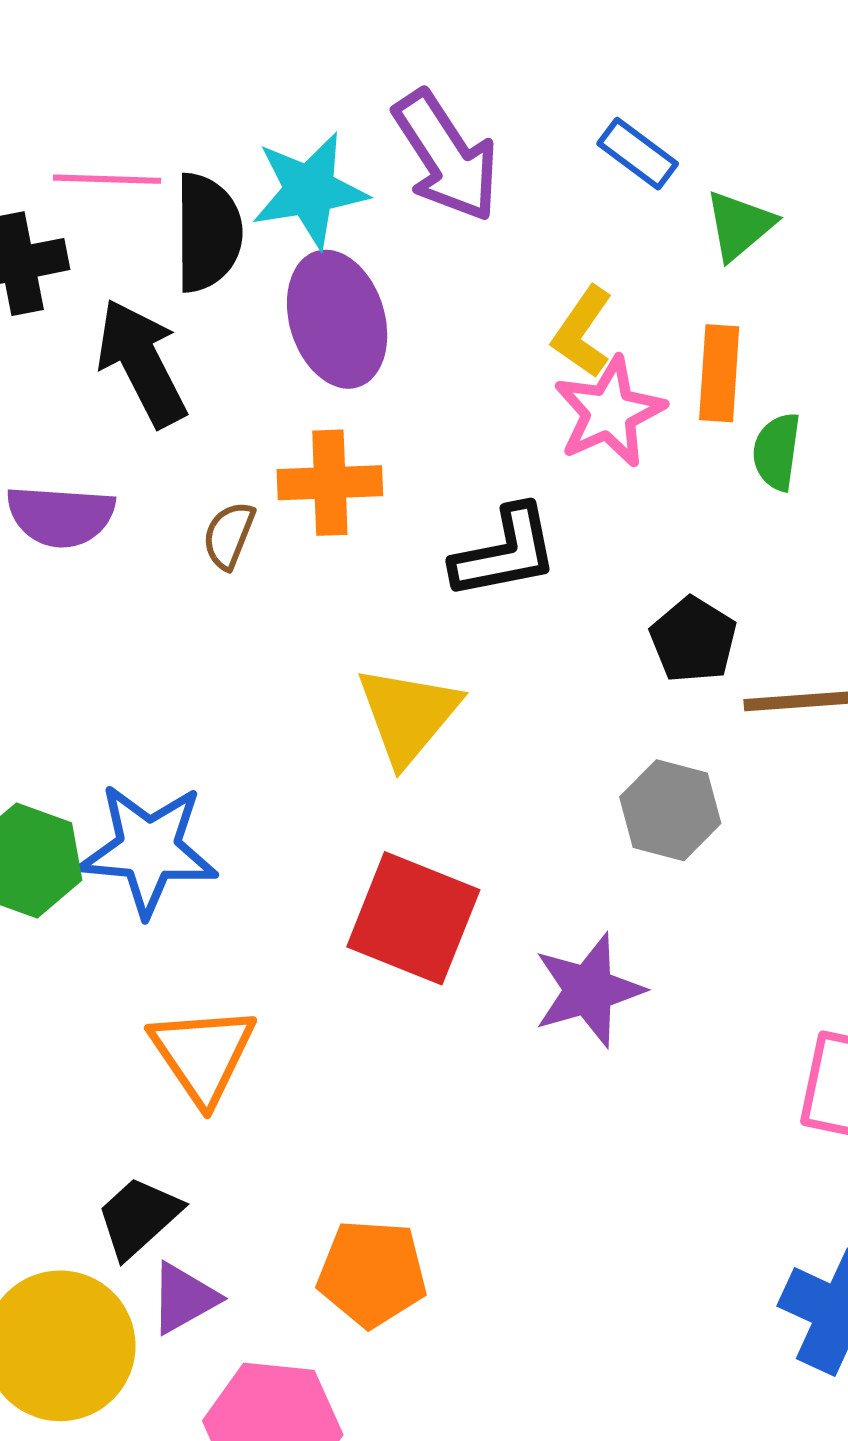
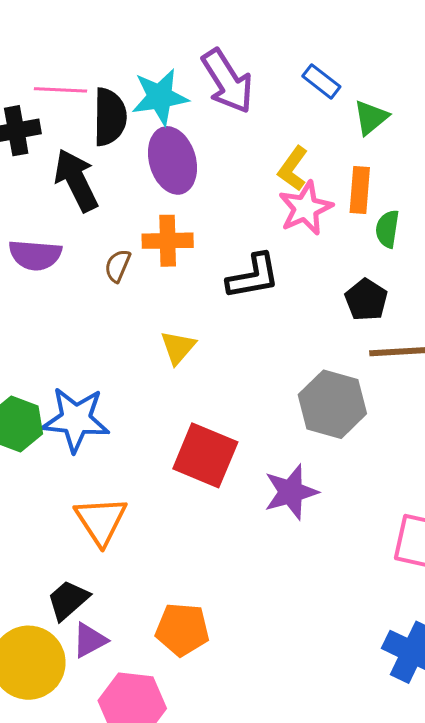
black pentagon: (693, 640) -> (366, 300), moved
yellow triangle: (408, 715) -> (178, 347), moved, size x0.7
gray hexagon: (670, 810) -> (332, 404), size x1.4

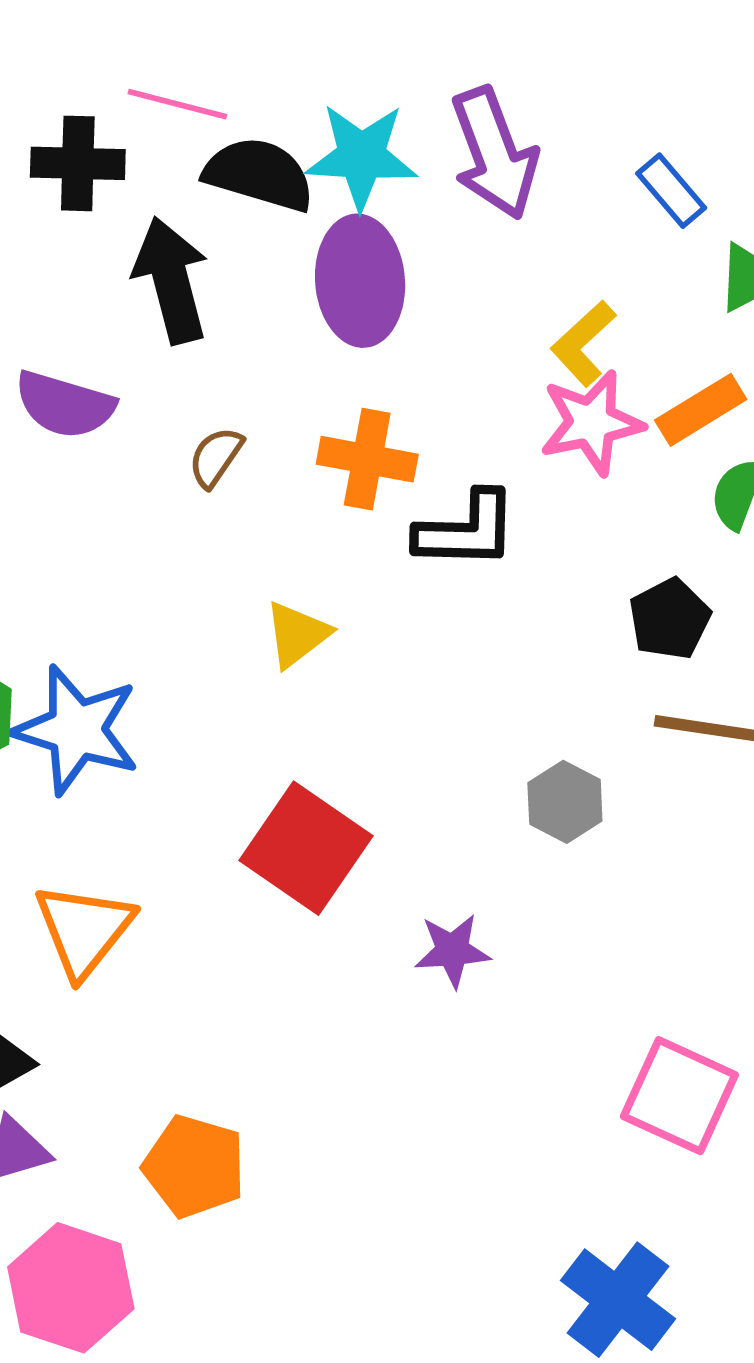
black semicircle: (110, 117) -> (259, 174), turned -86
orange rectangle: (360, 190) -> (701, 410), turned 42
orange cross: (168, 241) -> (367, 459), moved
gray hexagon: (332, 404) -> (565, 802), size x0.6
purple star: (291, 492) -> (452, 951), size x0.7

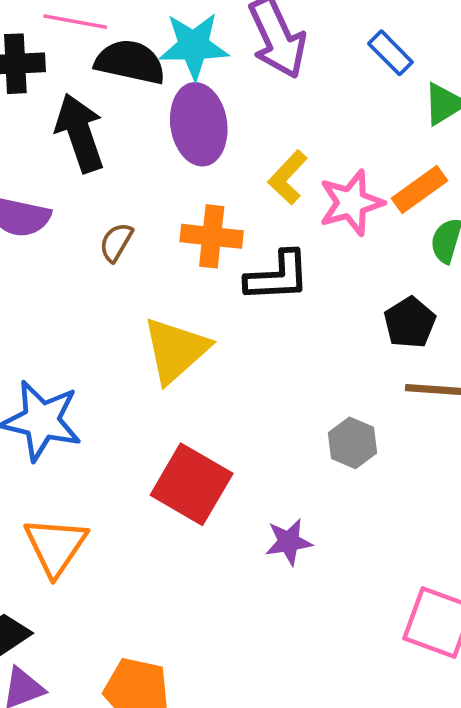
yellow L-shape: (583, 343) -> (288, 177), moved
yellow triangle: (297, 634) -> (176, 350), size x1.6

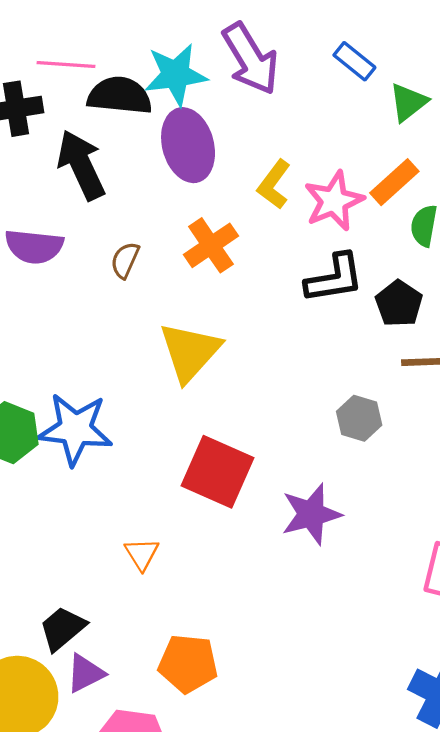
orange cross: (212, 236) -> (211, 245), turned -34
black L-shape: (277, 276) -> (334, 278), moved
purple star: (289, 542) -> (311, 514), size x1.4
orange triangle: (56, 546) -> (142, 554), moved, size x0.6

